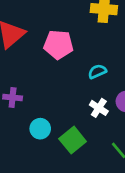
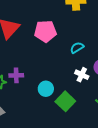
cyan circle: (40, 129) -> (46, 89), moved

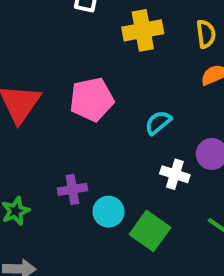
purple cross: (16, 75) -> (72, 189), moved

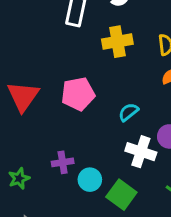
white cross: (175, 174) -> (141, 152), size x1.4

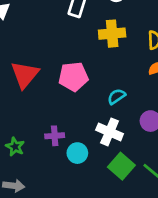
white cross: (141, 152) -> (110, 132), moved
green star: (19, 178) -> (15, 147), turned -30
green square: (121, 195) -> (121, 166), moved

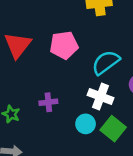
cyan semicircle: (116, 97) -> (106, 62), size x1.6
cyan circle: (77, 153) -> (86, 124), moved

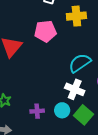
pink pentagon: (64, 45) -> (45, 31), moved
purple cross: (48, 102) -> (37, 111), moved

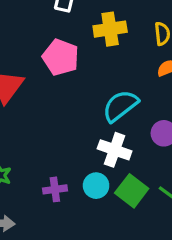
pink pentagon: (45, 31) -> (61, 57), turned 30

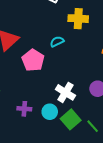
pink pentagon: (61, 57) -> (33, 60), moved
cyan semicircle: (120, 106) -> (57, 42), moved, size x0.6

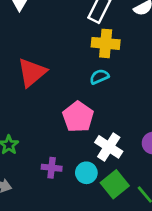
yellow cross: (78, 19) -> (106, 43), moved
pink pentagon: (33, 60) -> (78, 117), moved

